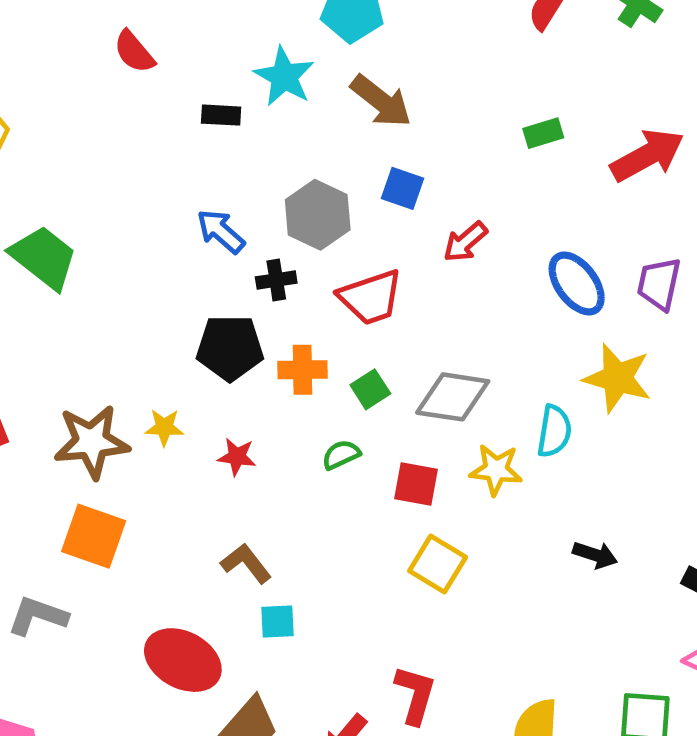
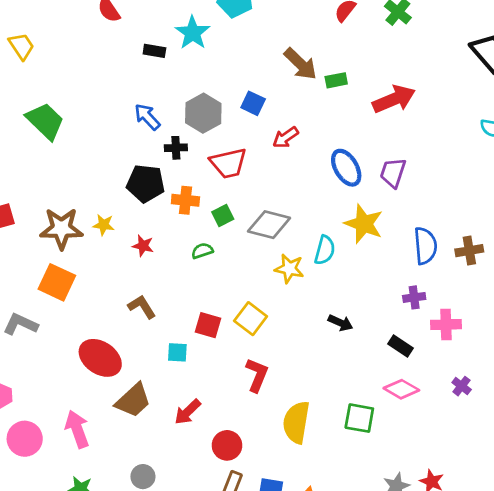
brown arrow: (381, 101) -> (300, 64), moved
red square: (416, 484) -> (208, 325), moved
cyan square: (277, 622) -> (177, 352), moved
red L-shape: (415, 695) -> (257, 375), moved

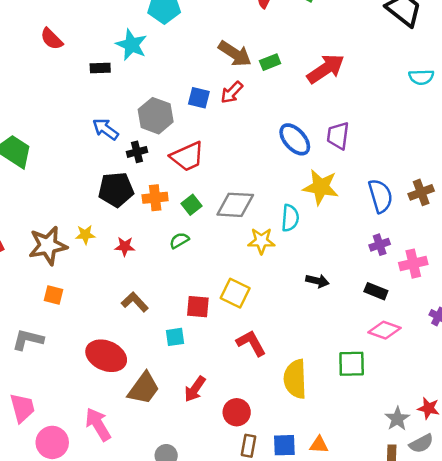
red arrow: (285, 137) -> (232, 92), moved
orange square: (57, 282) -> (53, 295), size x0.6
red L-shape: (257, 375) -> (251, 343), turned -40

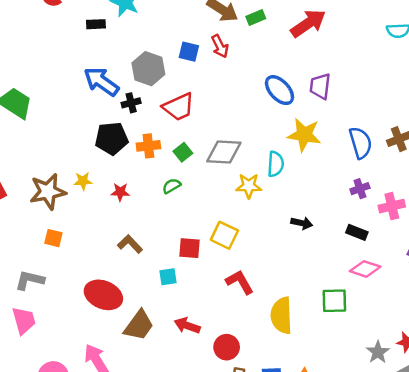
red arrow: (232, 92) -> (220, 46), turned -70
blue arrow: (106, 129) -> (101, 82), size x1.4
red arrow: (195, 389) -> (187, 326), turned 75
pink trapezoid: (22, 408) -> (24, 320), moved

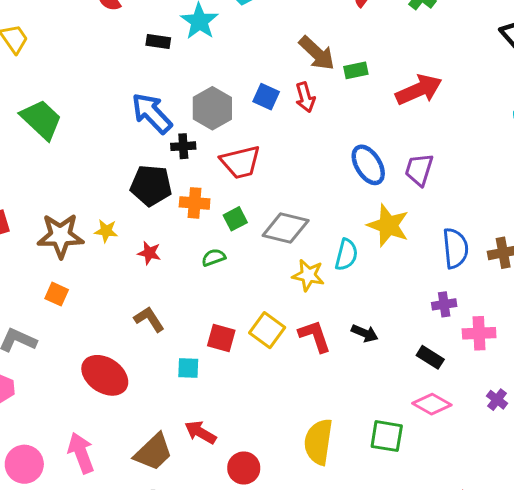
red L-shape: (240, 282) -> (315, 336), moved
brown trapezoid: (139, 325) -> (153, 452), moved

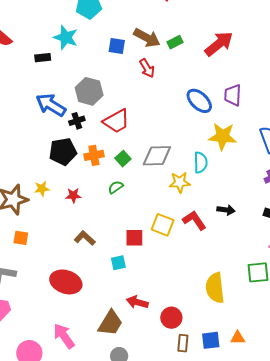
blue square: (266, 97) -> (117, 46), moved

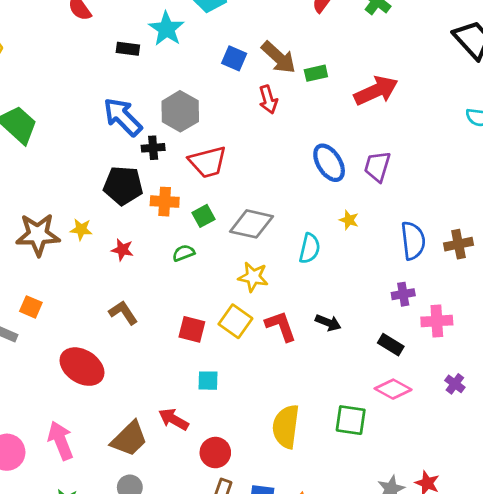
yellow star: (223, 136) -> (349, 220), size x0.5
yellow star: (180, 182) -> (253, 277), moved
orange square: (21, 238) -> (31, 307), moved
cyan square: (118, 263) -> (208, 381), moved

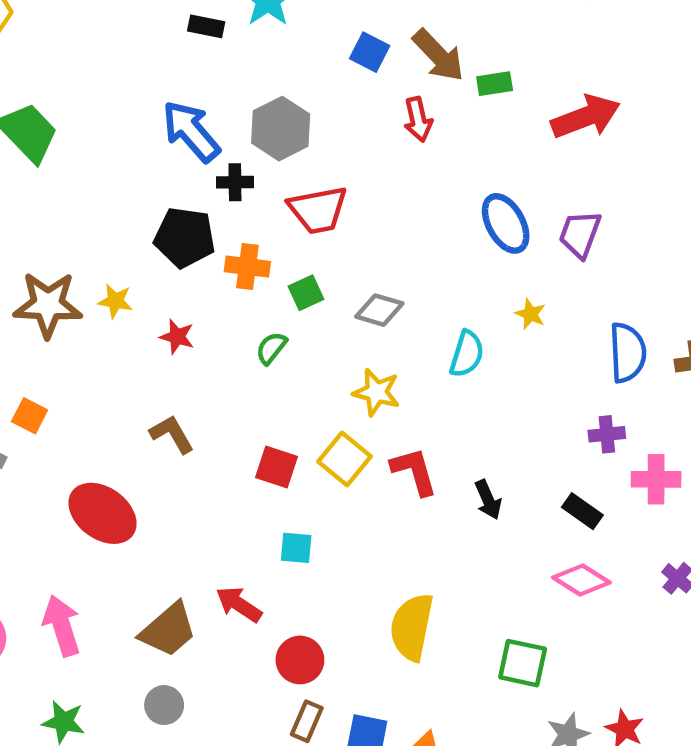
gray diamond: (251, 224) -> (379, 310), size x0.7
green semicircle: (184, 253) -> (271, 348), turned -35
black arrow: (328, 323) -> (488, 500), moved, turned 40
green square: (351, 420) -> (523, 663), moved

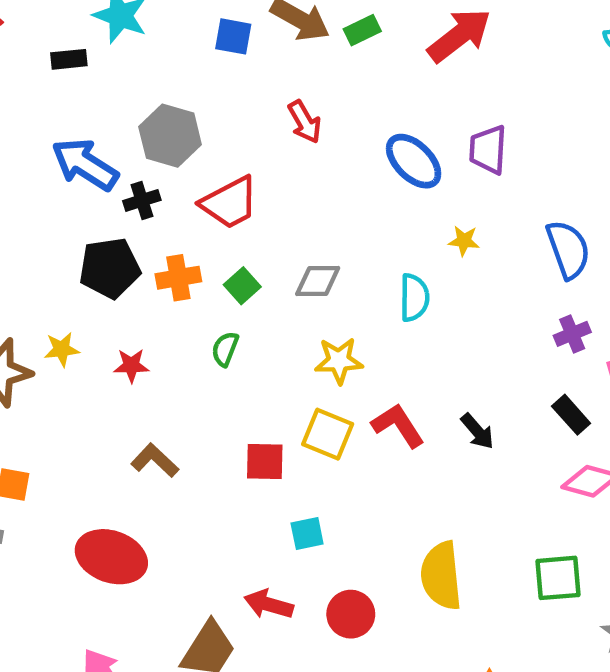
red arrow: (418, 119) -> (305, 122), moved
black rectangle: (582, 511) -> (571, 415), turned 30
red circle: (300, 660) -> (351, 614), moved

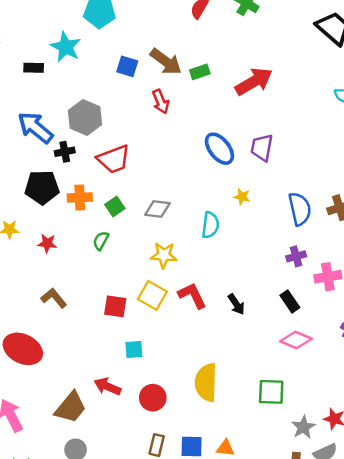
red arrow: (305, 122) -> (161, 102), moved

